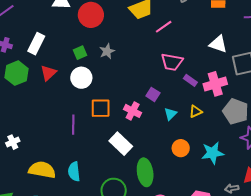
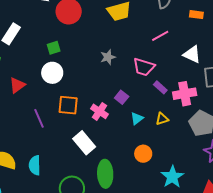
pink line: (164, 27) -> (160, 36), moved
gray star: (107, 51) -> (108, 57), moved
red triangle: (48, 73) -> (17, 85), moved
purple line: (73, 125) -> (39, 118), turned -30
cyan star: (213, 153) -> (172, 177), moved, turned -30

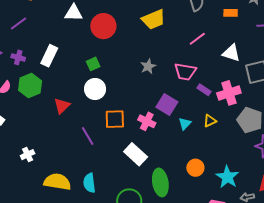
purple square: (122, 97) -> (167, 105), size x1.5
orange circle: (143, 154) -> (195, 168), moved

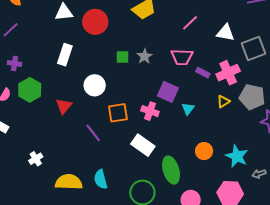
white rectangle: (49, 56) -> (65, 55), moved
green square: (93, 64) -> (122, 57), moved, turned 32
yellow triangle: (210, 121) -> (223, 101), moved

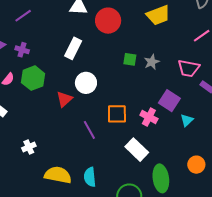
white circle: (95, 85) -> (86, 83), moved

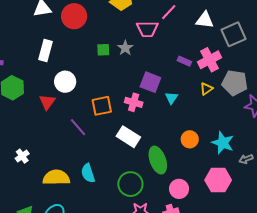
pink trapezoid: (189, 68) -> (147, 29), moved

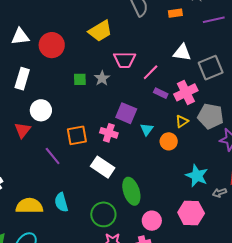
pink line: (169, 12) -> (151, 72), moved
orange circle: (190, 139) -> (169, 141), moved

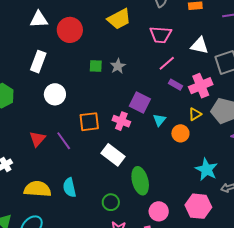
pink trapezoid: (125, 60) -> (160, 35), moved
red triangle: (23, 130) -> (37, 139), moved
green circle: (103, 214) -> (111, 202), size x0.7

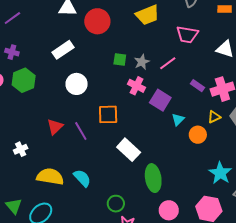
white rectangle: (38, 62) -> (63, 50), turned 30
pink line: (167, 63) -> (168, 63), moved
pink cross: (121, 121) -> (136, 86), moved
cyan semicircle: (69, 187) -> (82, 178), turned 144
green circle: (111, 202) -> (116, 204), moved

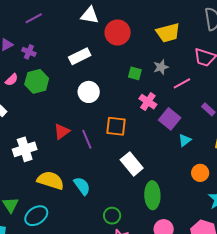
gray star: (142, 62) -> (161, 67), moved
orange circle: (198, 135) -> (200, 173), moved
white cross: (21, 149) -> (25, 149), size x1.6

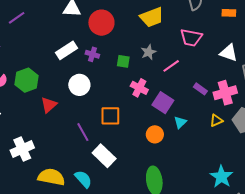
purple cross: (29, 52) -> (92, 54), moved
red triangle: (62, 131) -> (49, 105), moved
white rectangle: (132, 164) -> (104, 156), moved
orange circle: (200, 173) -> (155, 134), moved

